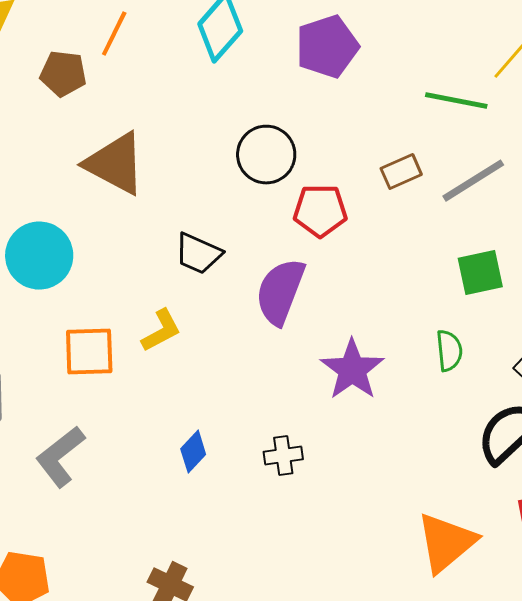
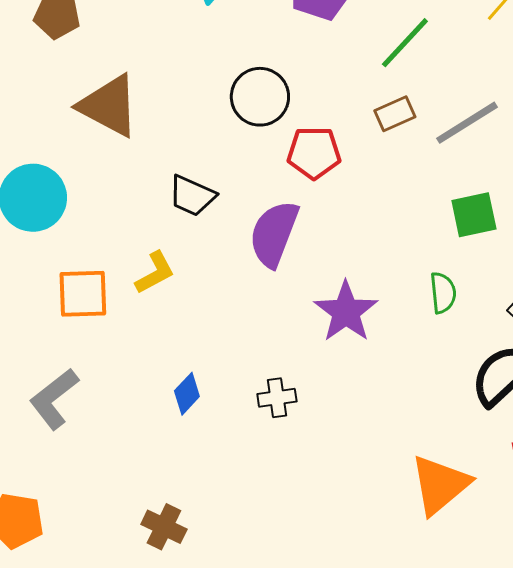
green line: (456, 101) -> (405, 43), moved, turned -58

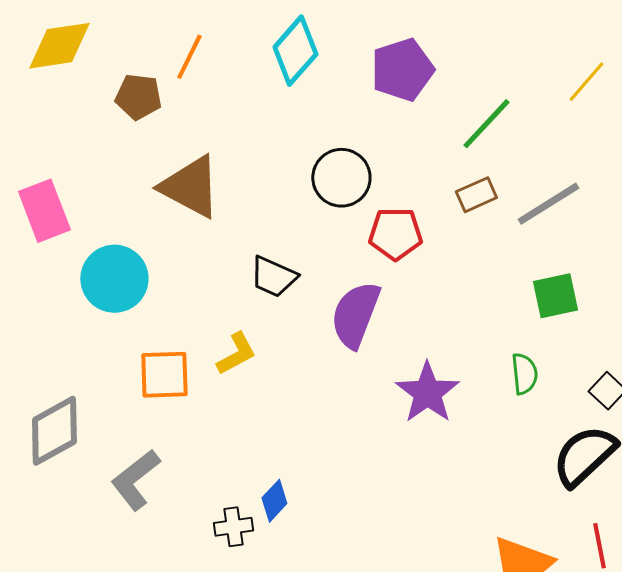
blue diamond: (187, 394) -> (274, 501), moved
black cross: (277, 398) -> (233, 527), moved

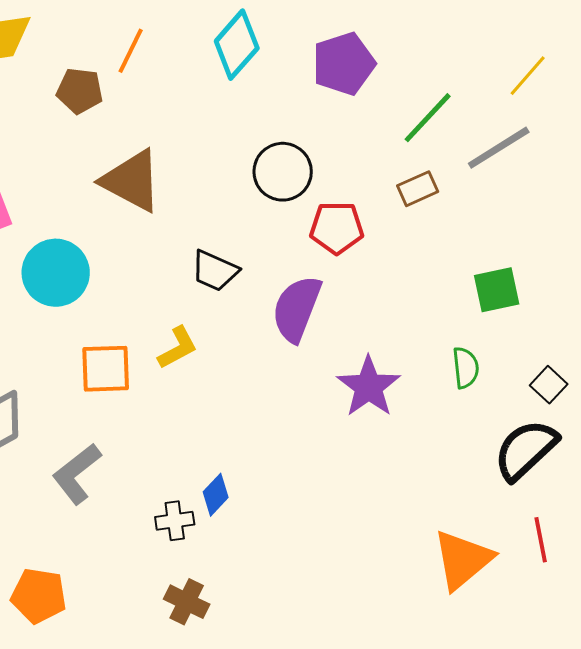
gray line: (548, 204) -> (499, 148), moved

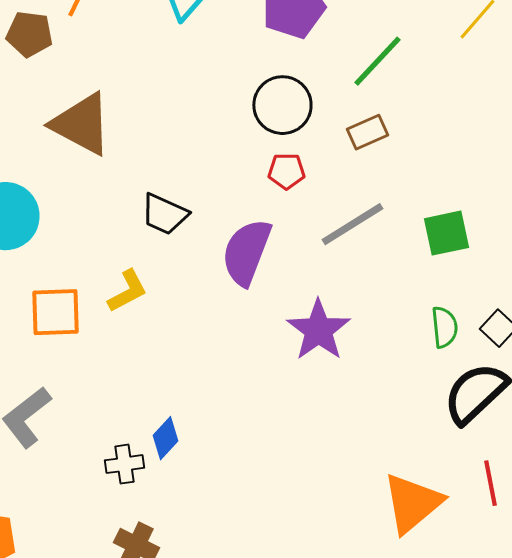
gray line: (499, 148) -> (352, 224), moved
black circle: (283, 172) -> (282, 105), moved
red pentagon: (337, 228) -> (286, 171), size x0.7
green semicircle: (466, 368) -> (444, 327), moved

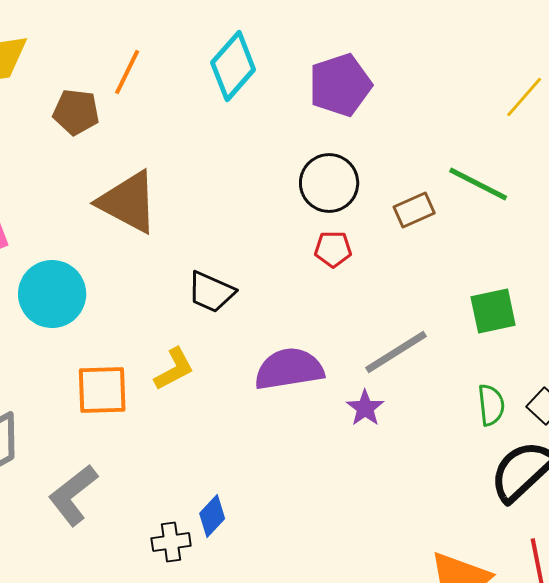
green line: (377, 61) -> (478, 184), moved, turned 74
gray line: (352, 224) -> (396, 352), moved
purple semicircle: (246, 252) -> (289, 369), moved, turned 60
purple star: (318, 330) -> (365, 408), size x0.6

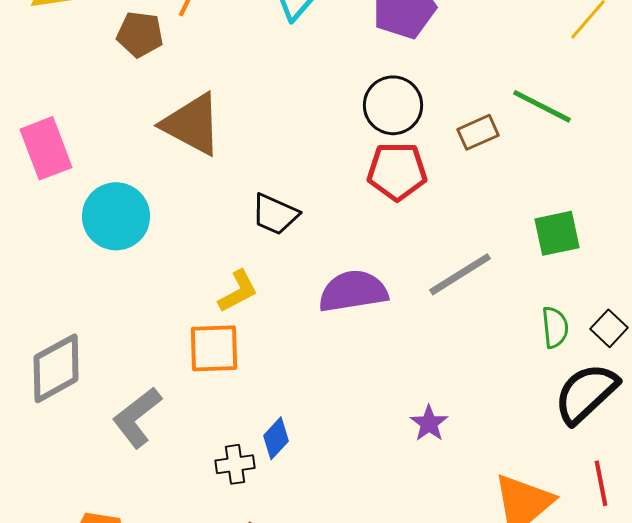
red pentagon: (333, 249) -> (397, 171), size x1.6
orange square: (102, 390) -> (214, 348), moved
purple star: (365, 408) -> (429, 423), moved

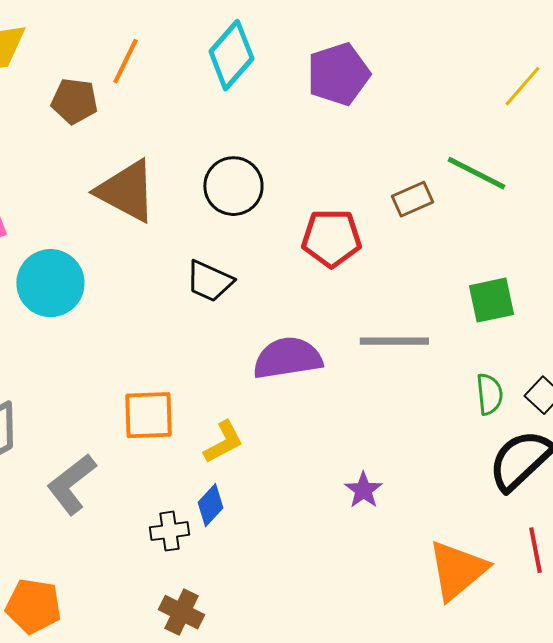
black circle: (393, 105) -> (233, 186), moved
gray line: (460, 274) -> (394, 341), turned 32
yellow L-shape: (238, 291) -> (223, 442), moved

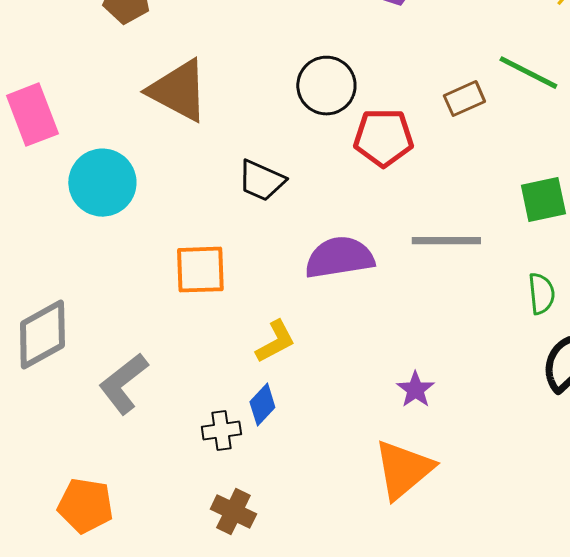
black circle: (233, 186) -> (326, 86), moved
orange square: (148, 415) -> (200, 270), moved
orange triangle: (457, 570) -> (403, 470), moved

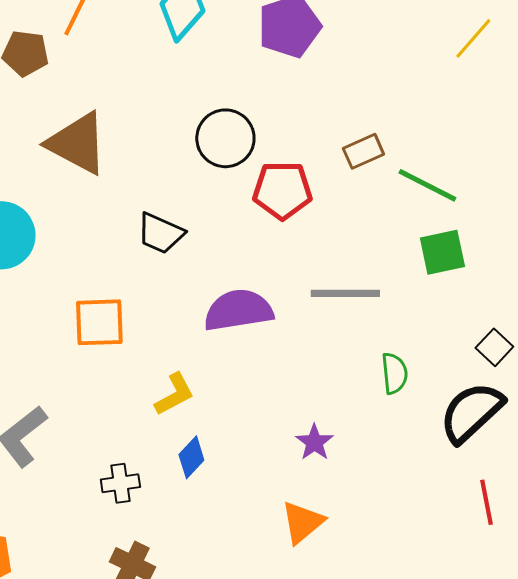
green line: (528, 73) -> (427, 185), moved
green semicircle: (541, 294) -> (394, 373), moved
blue diamond: (262, 405) -> (191, 457), moved
orange triangle: (403, 470) -> (302, 522), size x0.7

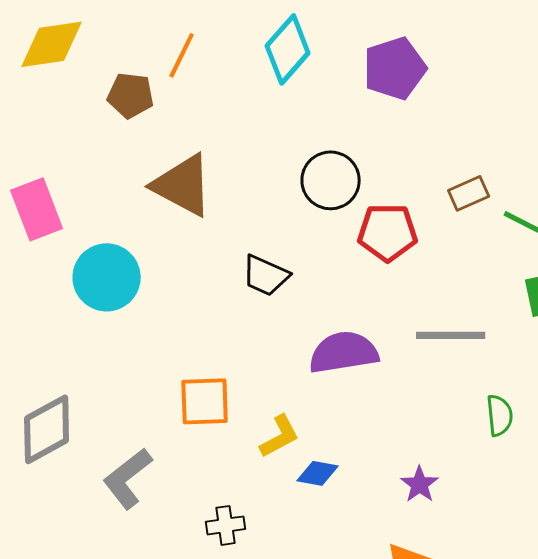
orange square: (99, 322) -> (205, 401), moved
blue diamond: (191, 457) -> (318, 473), moved, turned 57

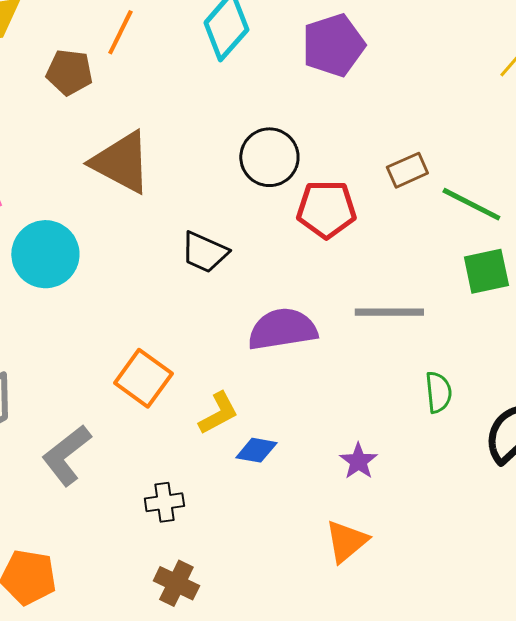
orange square: (205, 401) -> (143, 378), turned 38

